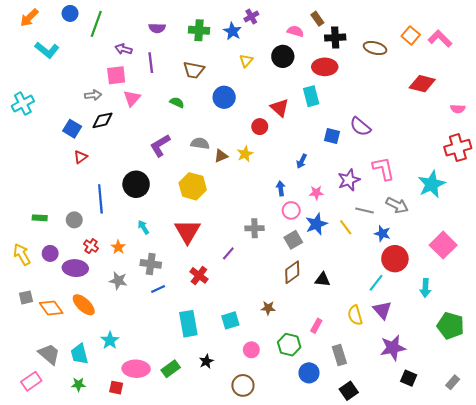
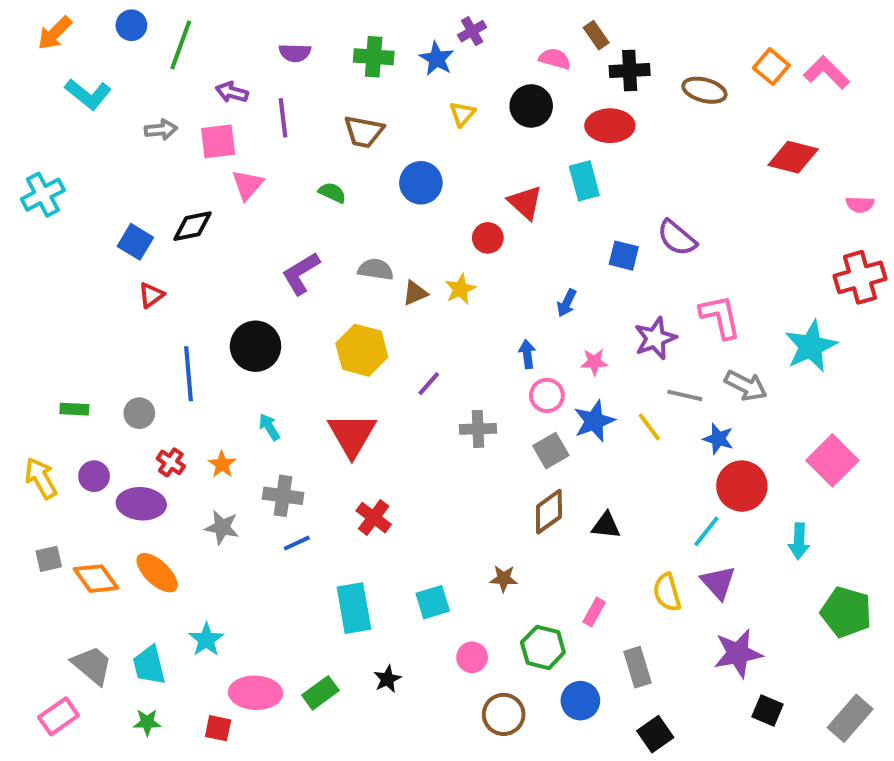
gray arrow: (93, 95) -> (161, 130), moved
purple line: (228, 253) -> (429, 384), moved
gray rectangle: (453, 382) -> (850, 718), size x1.6
brown circle: (243, 385) -> (504, 714), moved

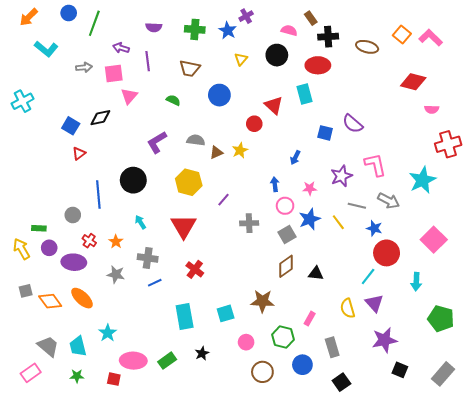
pink semicircle: (860, 204) -> (432, 109), moved
green rectangle: (74, 409) -> (39, 228), moved
brown star: (504, 579) -> (262, 301), size x1.6

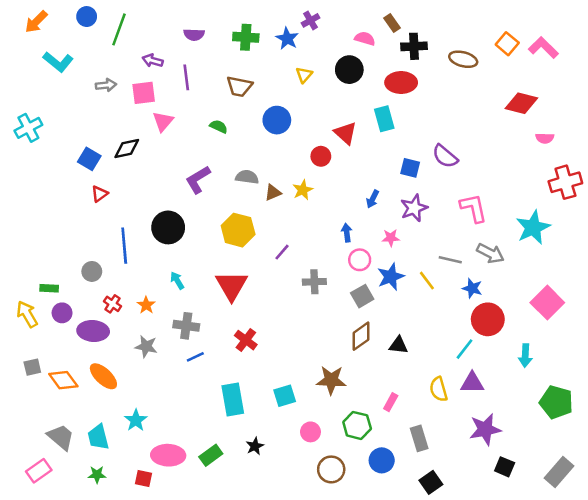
purple star: (341, 176) -> (414, 208), moved
purple triangle: (374, 303) -> (472, 383), turned -48

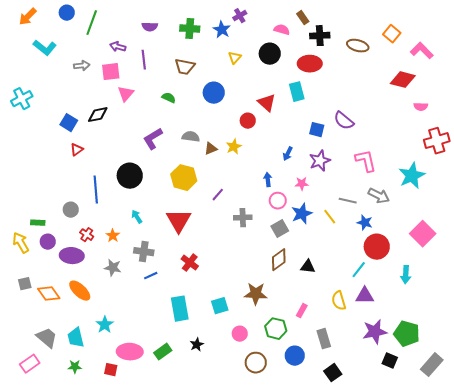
pink L-shape: (543, 48) -> (422, 51), moved
green pentagon: (556, 402) -> (407, 334), moved

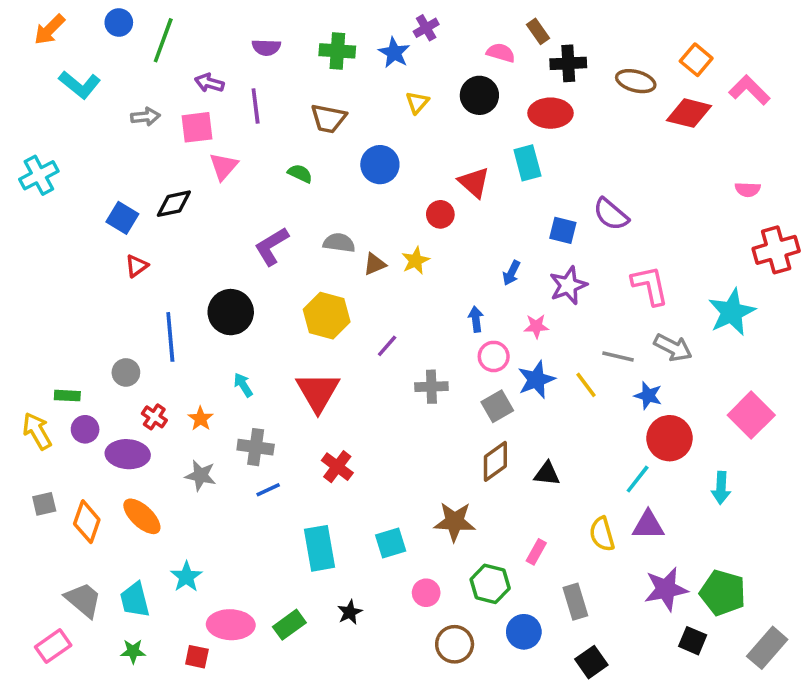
red diamond: (403, 80) -> (689, 113), moved
orange diamond: (49, 294) -> (87, 522), turned 55

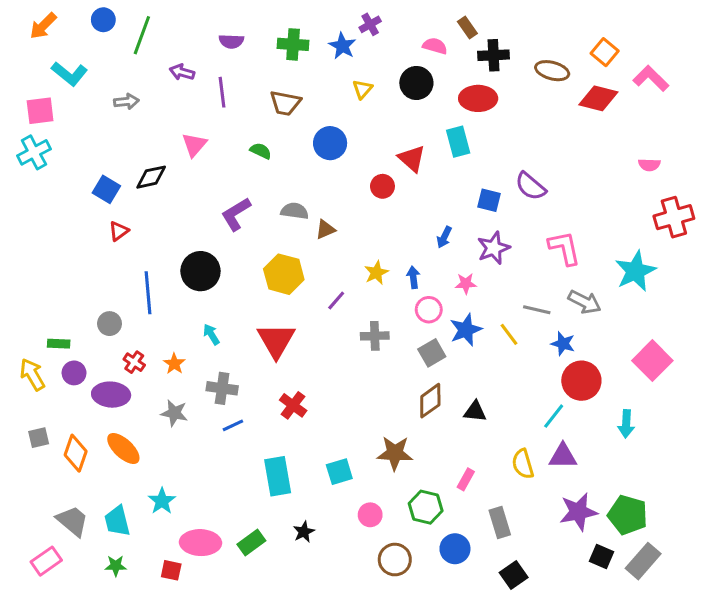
pink square: (197, 127) -> (40, 111), moved
yellow star: (415, 261) -> (376, 273), moved
gray rectangle: (767, 648) -> (643, 561), moved

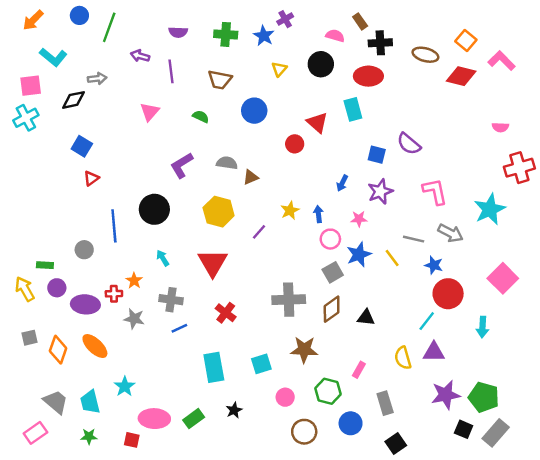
black diamond: (151, 177) -> (73, 100), moved
gray cross: (375, 336) -> (289, 300), moved, size x1.5
red cross: (134, 362) -> (114, 294), moved, turned -35

